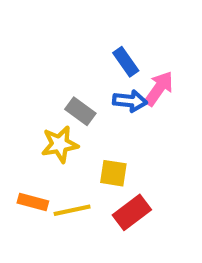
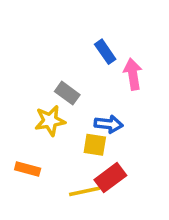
pink arrow: (159, 89) -> (133, 74), turned -44
blue arrow: (130, 101) -> (109, 124), moved
yellow line: (72, 210) -> (84, 191), moved

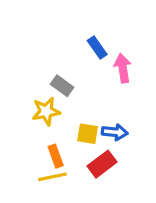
blue arrow: (109, 124) -> (115, 132), moved
orange rectangle: (28, 169) -> (56, 156), moved, turned 55
yellow line: (84, 191) -> (52, 177), moved

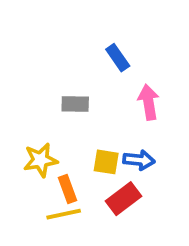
pink arrow: (123, 68) -> (149, 102), moved
gray rectangle: (62, 86) -> (75, 104), turned -35
yellow star: (46, 111) -> (40, 160), moved

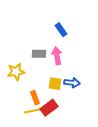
pink arrow: (149, 102) -> (57, 56), moved
yellow star: (40, 160) -> (16, 72), moved
red rectangle: (123, 199) -> (49, 108), moved

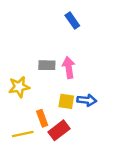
blue rectangle: (61, 30) -> (72, 20), moved
yellow line: (33, 111) -> (23, 134), moved

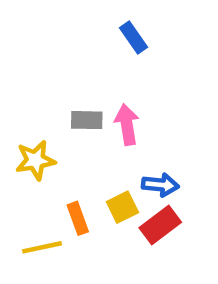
yellow square: (66, 101) -> (122, 207), moved, turned -35
red rectangle: (59, 130) -> (160, 225), moved

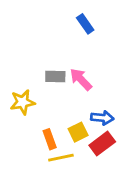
pink arrow: (127, 125) -> (81, 79), turned -35
yellow line: (42, 247) -> (61, 158), moved

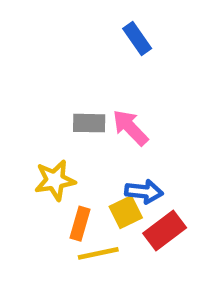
yellow star: (23, 102) -> (55, 180), moved
blue arrow: (102, 118) -> (144, 192), moved
orange rectangle: (50, 139) -> (80, 224), turned 36

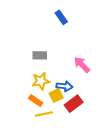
pink arrow: (130, 128) -> (82, 65), moved
yellow star: (55, 180) -> (41, 81), moved
orange rectangle: (80, 224) -> (36, 101), turned -72

